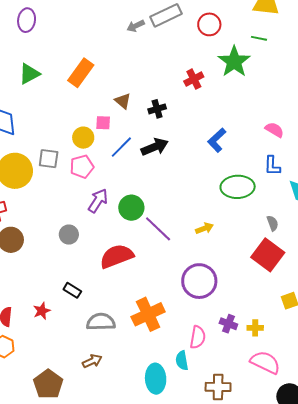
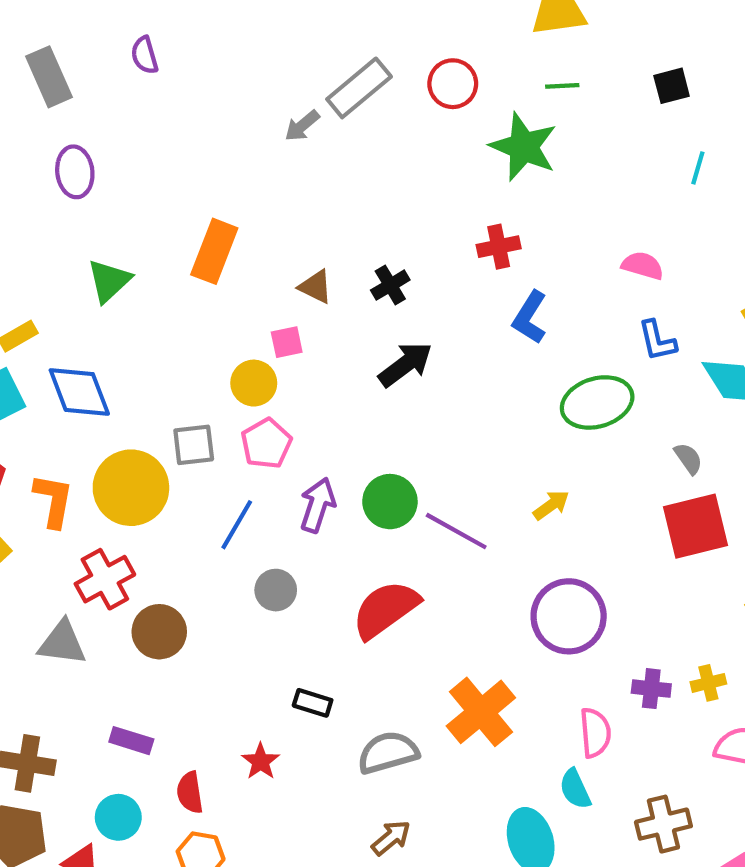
red cross: (194, 79) -> (499, 247), moved, turned 30
blue line: (121, 147) -> (237, 525), moved
red square: (268, 255) -> (695, 526), turned -36

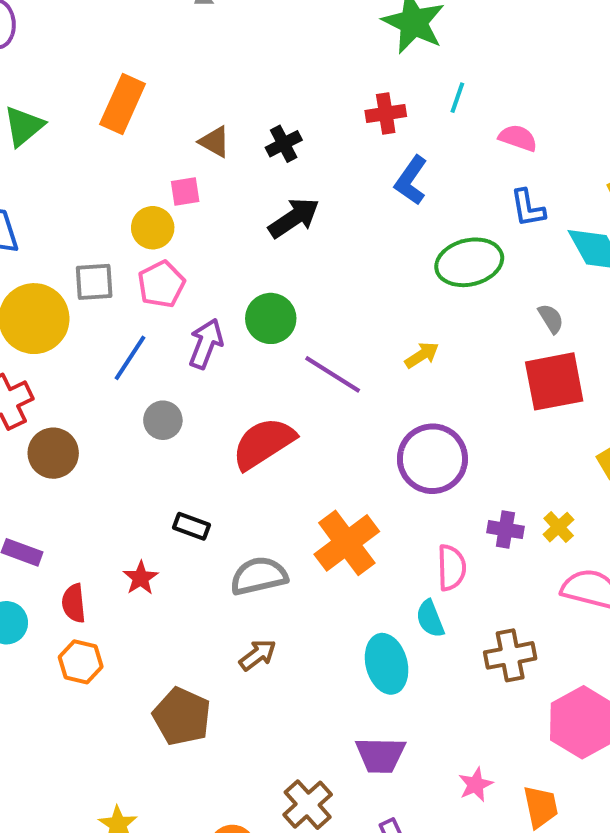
cyan line: (698, 168) -> (457, 98), moved
green circle: (390, 502) -> (271, 318), moved
yellow cross: (708, 683) -> (559, 527), turned -32

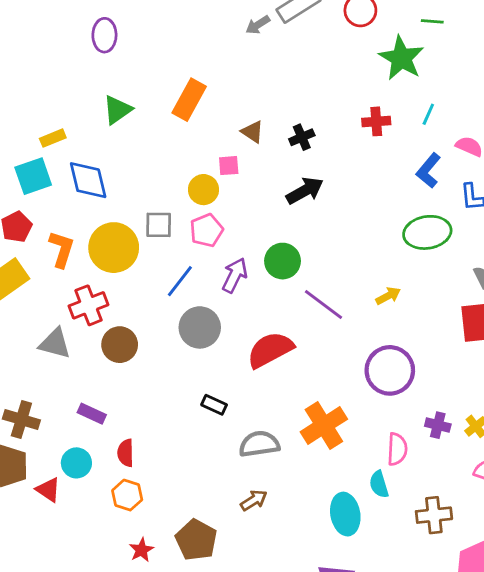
blue L-shape: (411, 180) -> (428, 171), moved
gray circle: (163, 420) -> (200, 327), size x1.5
red star: (141, 578) -> (141, 550), moved

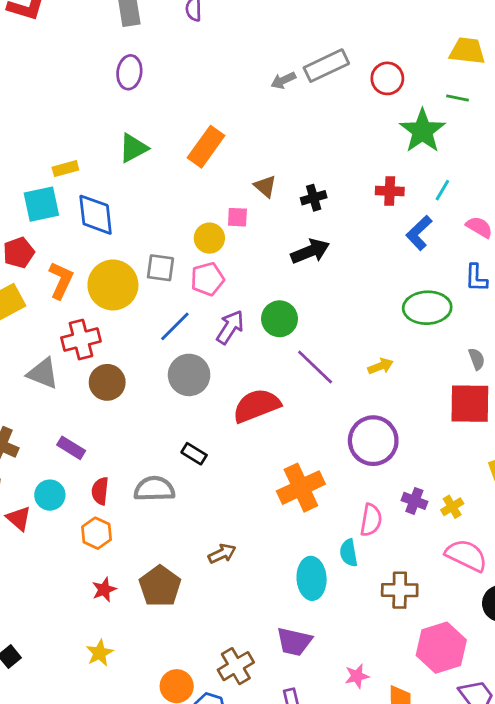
blue L-shape: (428, 171) -> (419, 233), moved
gray semicircle: (259, 444) -> (154, 489), moved

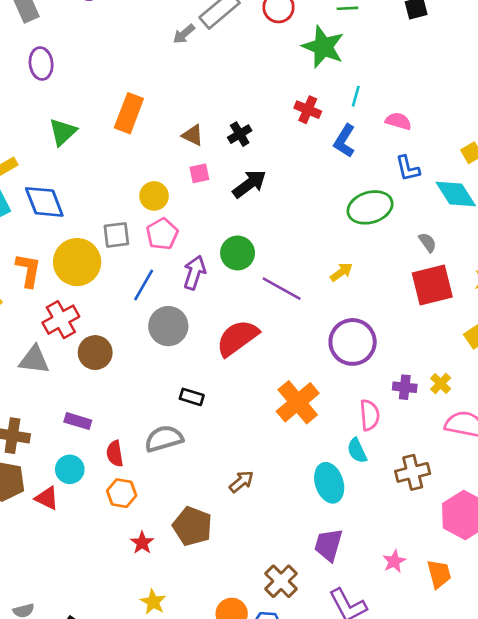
red cross: (390, 191) -> (308, 110), turned 35
pink square: (237, 217) -> (199, 173), moved
purple trapezoid: (294, 642) -> (328, 545), turned 108

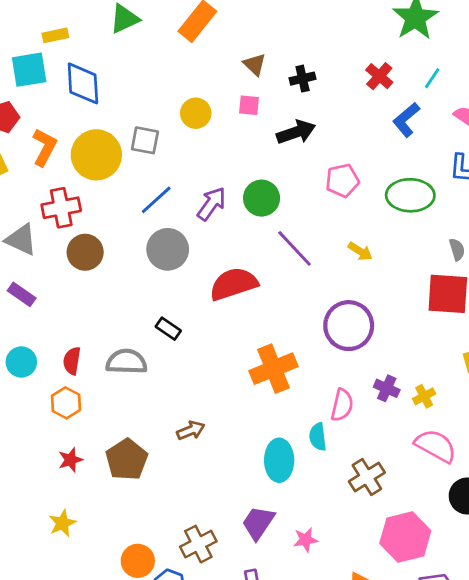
pink pentagon: (162, 234) -> (342, 181), moved
yellow arrow: (341, 272) -> (360, 251), turned 50
purple rectangle: (78, 421) -> (22, 294), moved
brown cross: (413, 472) -> (367, 477), turned -36
pink star: (394, 561) -> (306, 540), moved

